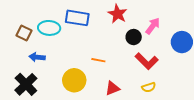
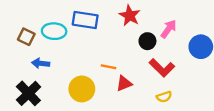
red triangle: (112, 88) -> (124, 83), moved

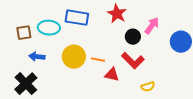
brown square: (26, 37) -> (24, 33), turned -35
red L-shape: (162, 68) -> (133, 61), moved
red triangle: (124, 83) -> (112, 75), turned 35
yellow circle: (82, 89) -> (74, 57), moved

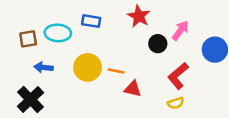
blue rectangle: (77, 18) -> (91, 21), size x0.7
red L-shape: (133, 61) -> (178, 76), moved, turned 95

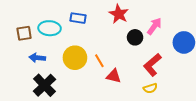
orange line: (116, 71) -> (99, 61), turned 48
black cross: (30, 100) -> (44, 85), moved

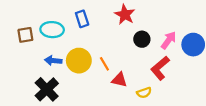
blue rectangle: (78, 18) -> (82, 19), turned 63
pink arrow: (154, 26) -> (169, 40), moved
blue arrow: (37, 58) -> (53, 61), moved
yellow semicircle: (150, 88) -> (144, 93), moved

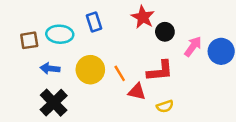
black circle: (142, 39) -> (165, 32), moved
blue arrow: (53, 61) -> (50, 68), moved
red L-shape: (160, 68) -> (160, 71), moved, turned -145

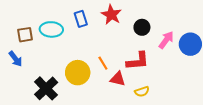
red star: (143, 17) -> (111, 15), moved
blue arrow: (50, 68) -> (15, 59), moved, turned -133
yellow circle: (90, 70) -> (78, 73), moved

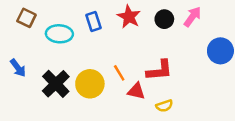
black circle: (142, 27) -> (164, 19), moved
brown square: (25, 35) -> (26, 18), moved, turned 35
pink arrow: (166, 40) -> (192, 17), moved
black cross: (46, 88) -> (56, 84), moved

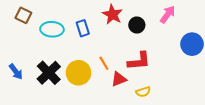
black circle: (164, 19) -> (137, 25), moved
blue rectangle: (94, 22) -> (83, 28), moved
blue arrow: (18, 68) -> (16, 72), moved
red triangle: (136, 91) -> (119, 79), turned -35

